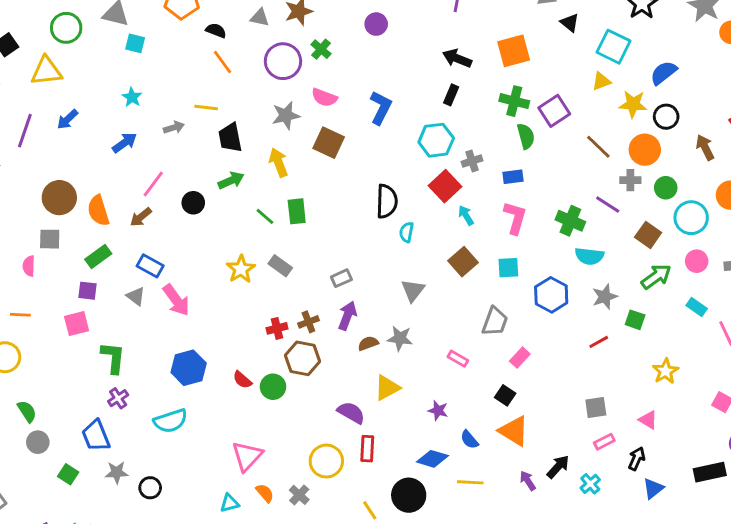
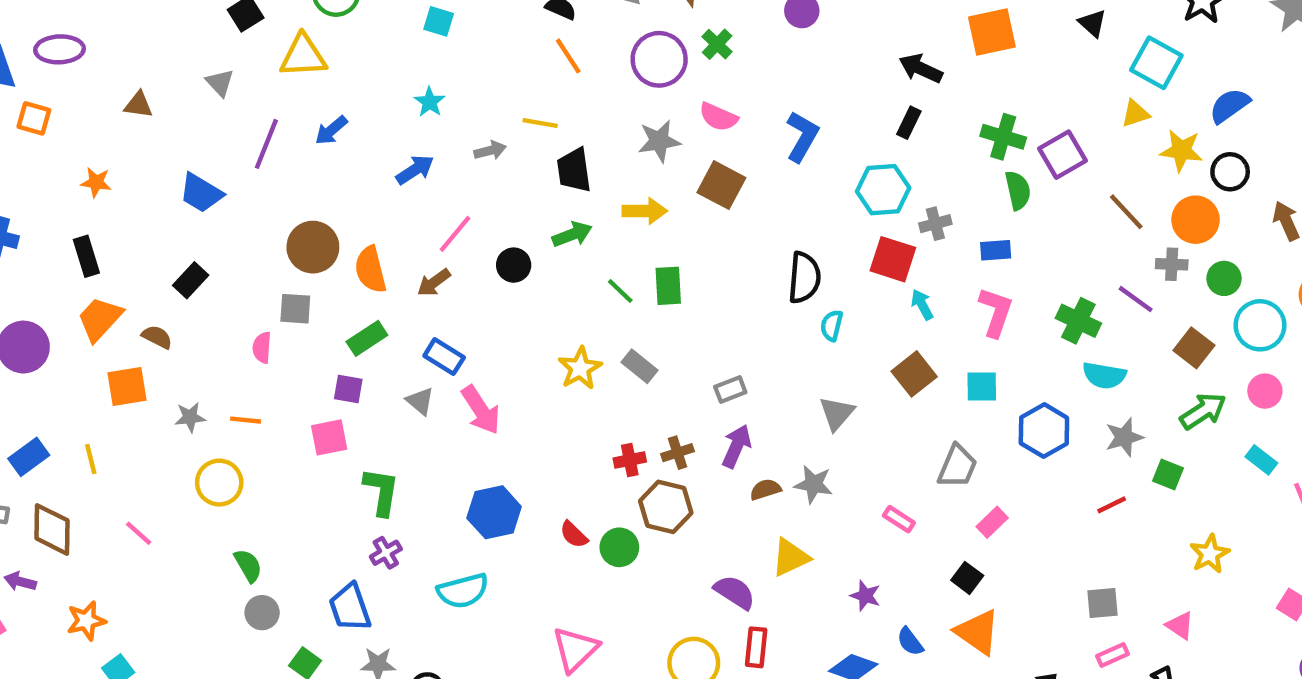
orange square: (514, 51) -> (992, 32), moved
yellow arrow: (279, 162) -> (645, 211), turned 108
red square: (445, 186) -> (893, 259), turned -32

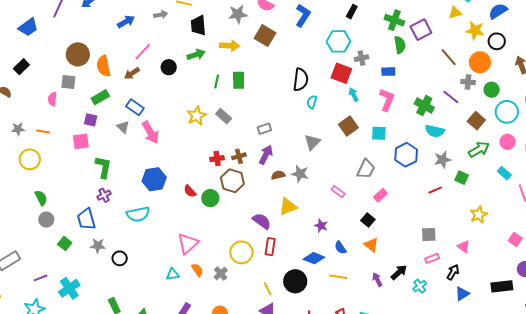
blue trapezoid: (201, 193) -> (28, 27), turned -70
green line: (620, 291) -> (217, 81), turned 56
orange triangle: (978, 632) -> (371, 245), size x0.7

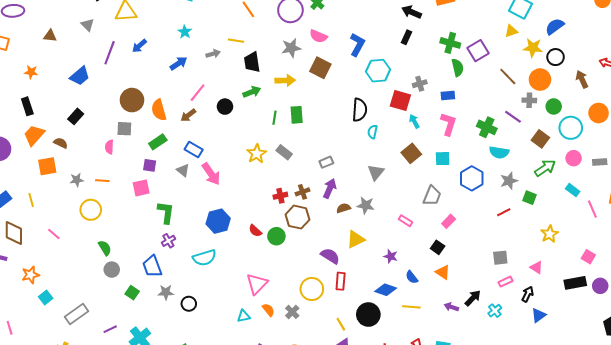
cyan hexagon: (338, 41) -> (378, 71), moved
purple arrow: (377, 280) -> (451, 307), turned -40
black rectangle: (502, 286) -> (575, 283), moved

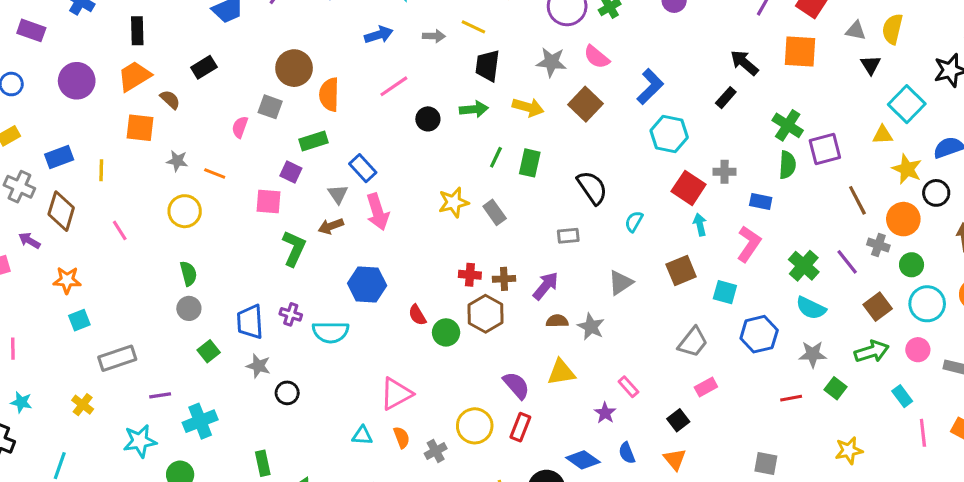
black semicircle: (360, 110) -> (592, 188), moved, turned -55
brown arrow: (188, 115) -> (331, 226), moved
gray rectangle: (326, 162) -> (568, 236), moved
pink rectangle: (405, 221) -> (628, 387), moved
purple cross: (168, 241) -> (291, 314), moved, turned 32

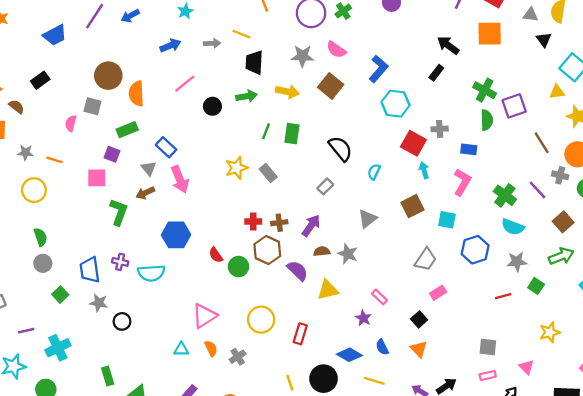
gray rectangle: (568, 236) -> (325, 186), turned -35
purple semicircle: (516, 385) -> (298, 271), moved
yellow circle: (475, 426) -> (261, 320), moved

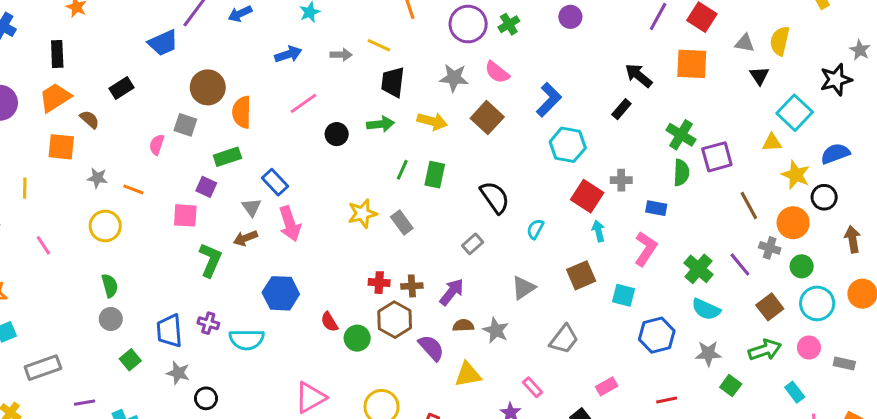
blue trapezoid: (55, 35) -> (163, 43), moved
gray trapezoid: (426, 259) -> (564, 339), moved
red line: (503, 296) -> (667, 400), moved

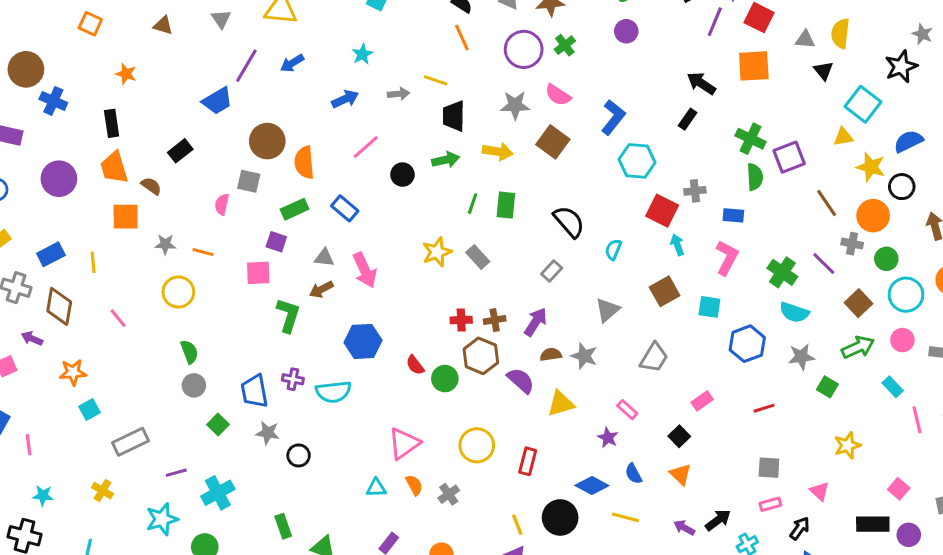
orange trapezoid: (55, 98) -> (114, 168), turned -68
blue rectangle: (275, 182) -> (345, 208), moved
gray triangle: (252, 207) -> (324, 258), turned -42

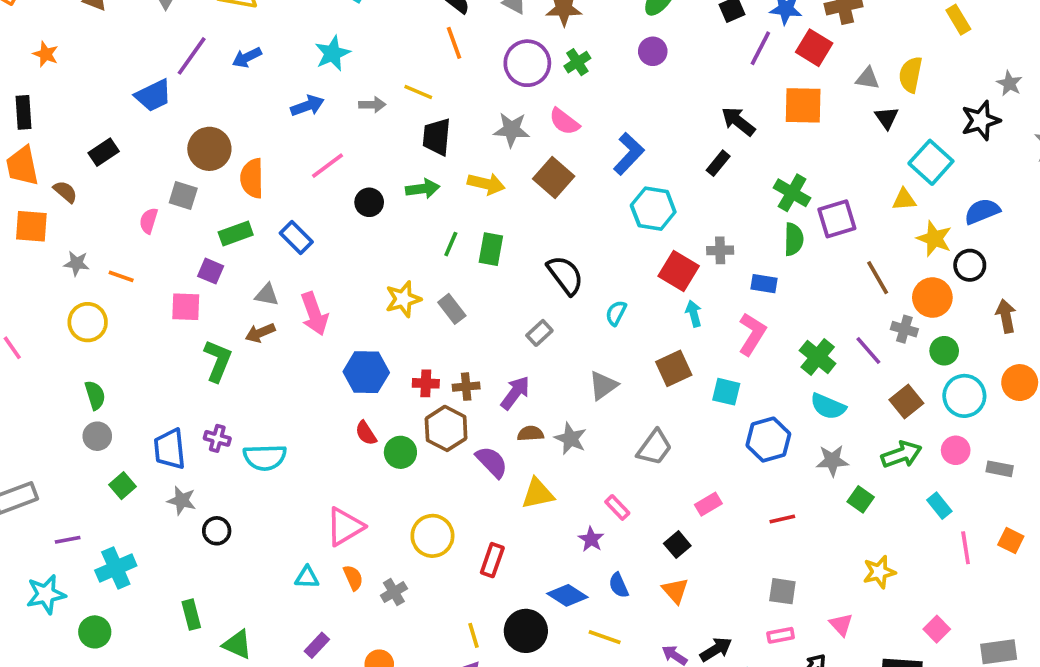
cyan star: (362, 54) -> (332, 53), size x1.4
blue hexagon: (363, 341) -> (366, 372), moved

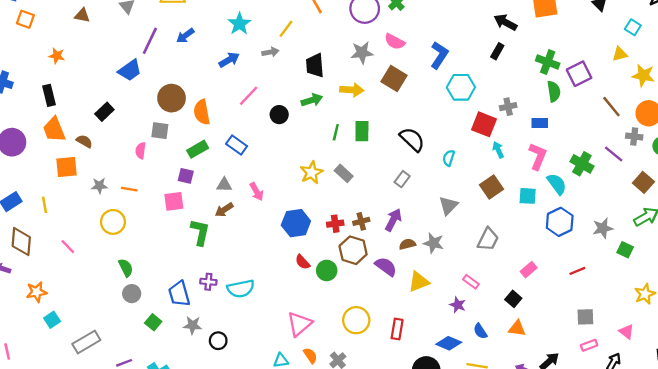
yellow line: (418, 92) -> (286, 29), moved, turned -66
cyan square: (931, 162) -> (633, 27), size x0.6
pink arrow: (314, 314) -> (257, 192), size x0.7
cyan semicircle: (828, 406) -> (557, 184), moved, turned -140
orange triangle: (675, 591) -> (517, 328), turned -30

